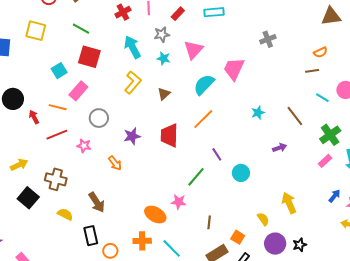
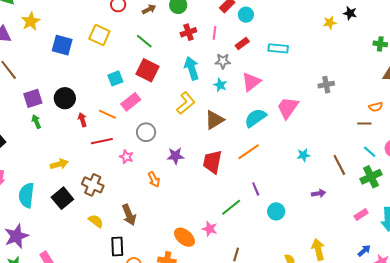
brown triangle: (164, 94) -> (214, 120), size x1.5
green cross: (330, 135) -> (371, 177), moved

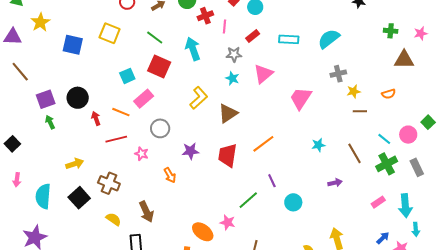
yellow star: (330, 23) -> (354, 91), moved
red cross: (188, 32) -> (205, 16), moved
cyan arrow: (192, 68) -> (193, 49), moved
cyan semicircle: (255, 118) -> (329, 39), moved
brown line: (364, 124) -> (360, 111), moved

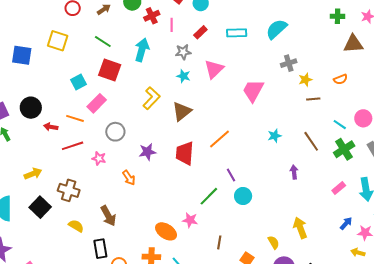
cyan arrow: (193, 49) -> (142, 50), turned 40
red arrow: (96, 118) -> (51, 127), turned -56
purple arrow: (335, 183) -> (294, 172), turned -80
cyan circle: (293, 202) -> (243, 196), moved

